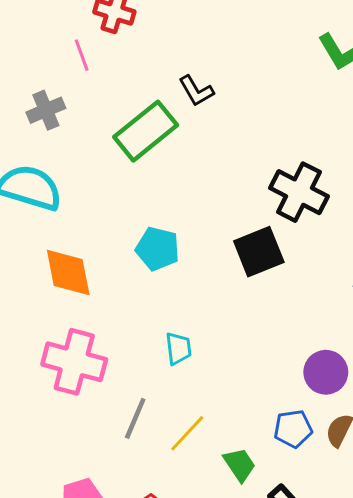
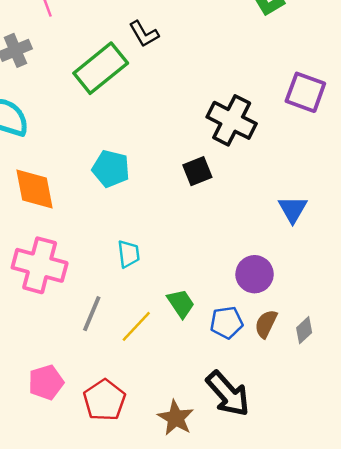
black square: (259, 252) -> (197, 171), size x0.7
green trapezoid: (239, 465) -> (181, 303), moved

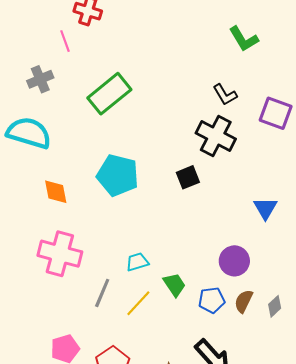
black L-shape: (144, 34) -> (225, 95), moved
cyan pentagon: (111, 169) -> (118, 175), size x1.4
orange diamond: (35, 189) -> (56, 192), size x0.7
cyan trapezoid: (129, 254) -> (137, 262), moved, turned -100

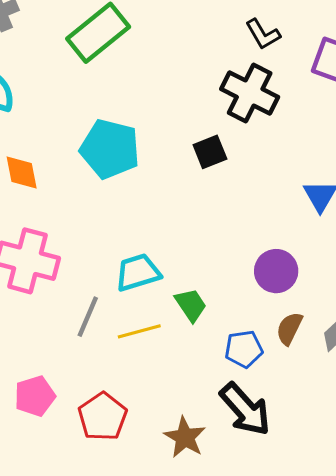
cyan trapezoid: (137, 262) -> (138, 273), size x1.4
blue pentagon: (212, 300) -> (244, 349), moved
yellow line: (138, 303) -> (139, 331), turned 32

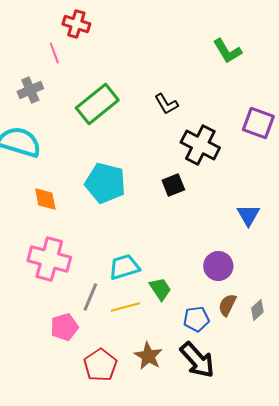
black L-shape: (263, 34) -> (166, 104), moved
pink pentagon: (35, 396) -> (64, 327), moved
brown star: (185, 437) -> (148, 356), moved

